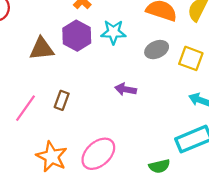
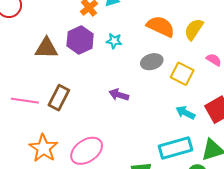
cyan star: (113, 32) -> (114, 41), size x0.7
brown rectangle: (62, 100) -> (59, 98), size x1.4
pink line: (26, 108) -> (25, 101), turned 56

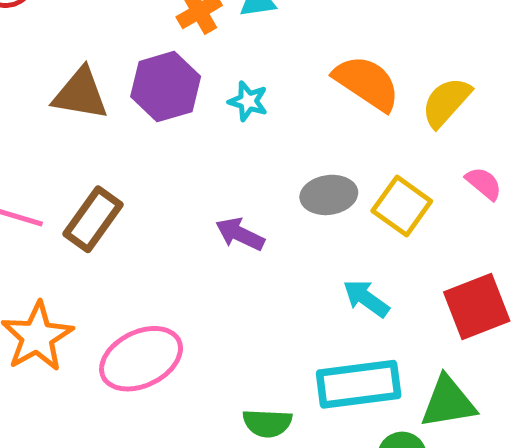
gray ellipse: (152, 62) -> (329, 195), moved
cyan arrow: (185, 113) -> (366, 298), moved

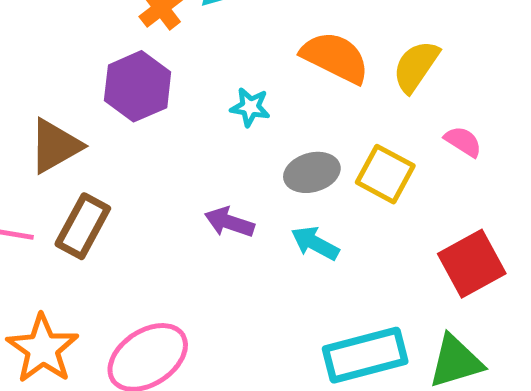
brown triangle: (80, 94) -> (55, 146), moved, turned -32
cyan star: (248, 101) -> (250, 107), moved
cyan arrow: (366, 298) -> (315, 243), moved

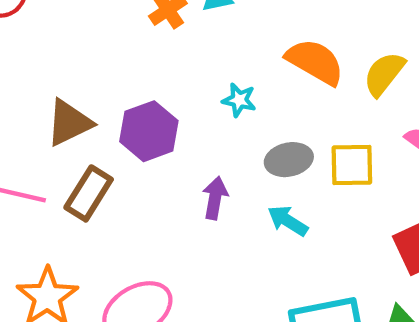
purple hexagon: (138, 86) -> (149, 131), moved
yellow square: (385, 174) -> (352, 165), turned -33
purple arrow: (229, 222) -> (215, 198), turned 78

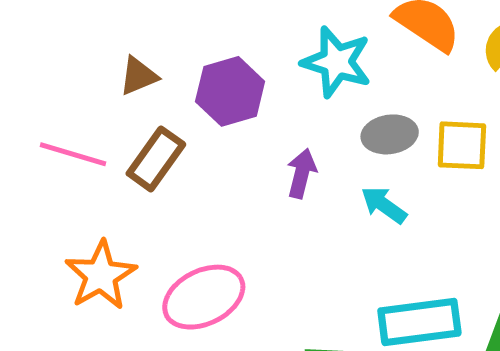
cyan star: (239, 100) -> (337, 62), size x1.8
brown triangle: (69, 123) -> (139, 76), size x0.7

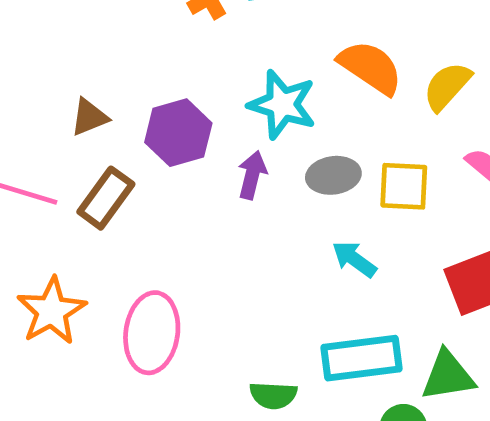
purple arrow: (302, 173) -> (252, 175), moved
cyan arrow: (384, 205) -> (354, 259), moved
pink ellipse: (204, 297) -> (152, 333), turned -56

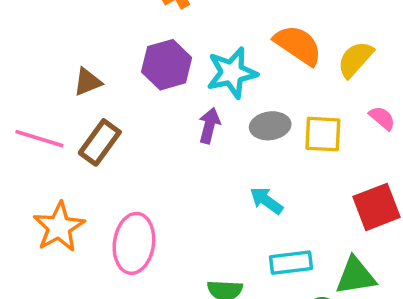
cyan star: (282, 105) -> (232, 73), turned -30
purple hexagon: (178, 133) -> (167, 65), moved
cyan arrow: (354, 259) -> (266, 201), moved
cyan rectangle: (362, 358) -> (291, 263), size x0.7

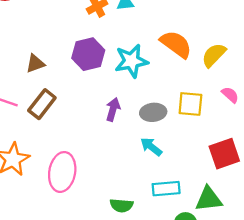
purple arrow: (209, 125) -> (113, 109), moved
gray ellipse: (270, 126) -> (153, 112), moved

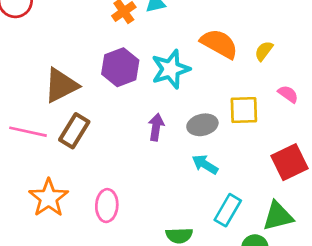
yellow semicircle: (214, 55) -> (264, 51), size x0.7
brown triangle: (35, 64) -> (61, 85), size x1.6
pink ellipse: (62, 172) -> (107, 206), size x0.7
cyan rectangle: (166, 189) -> (228, 210), turned -48

